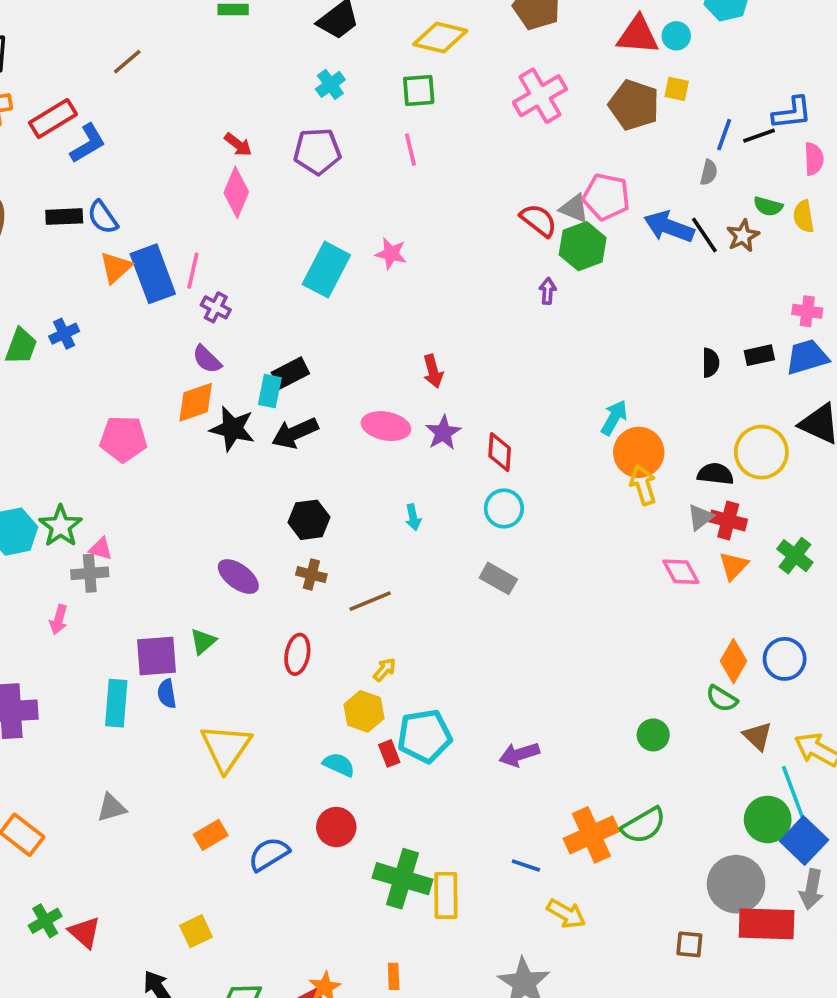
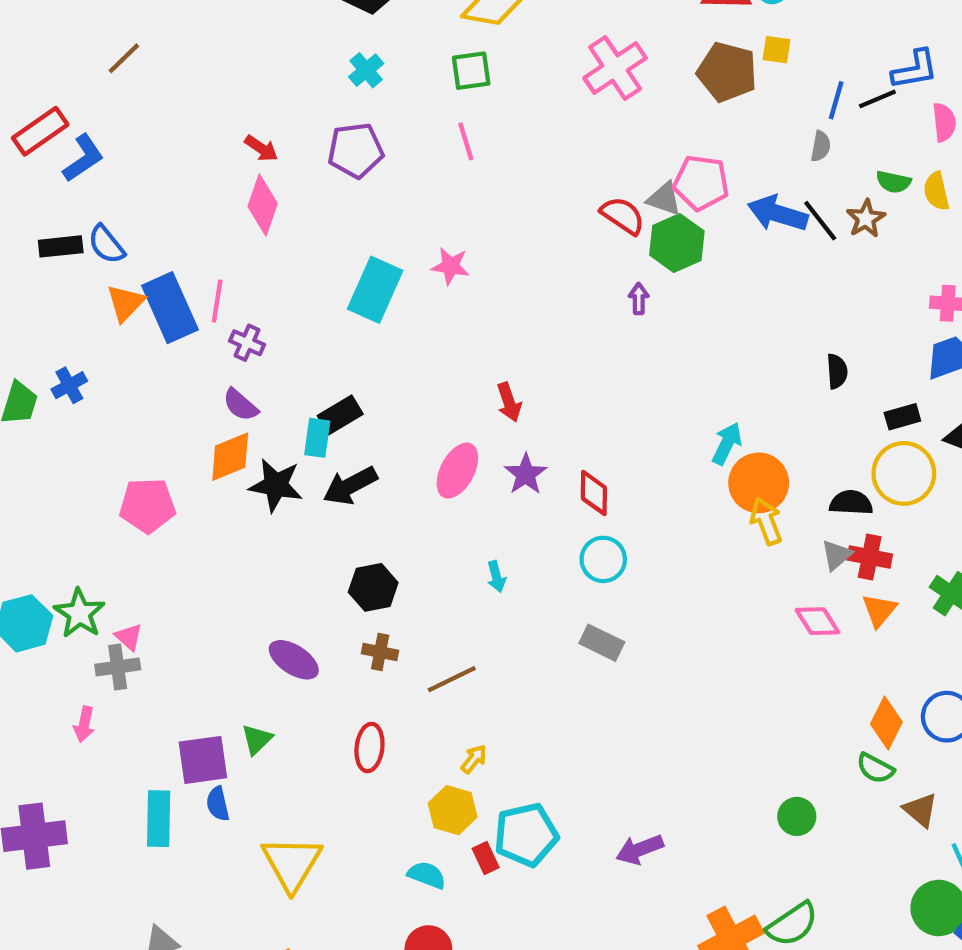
black rectangle: (759, 355) -> (902, 417), moved
pink ellipse: (386, 426) -> (457, 471), turned -69
pink triangle: (101, 549) -> (129, 637), turned 30

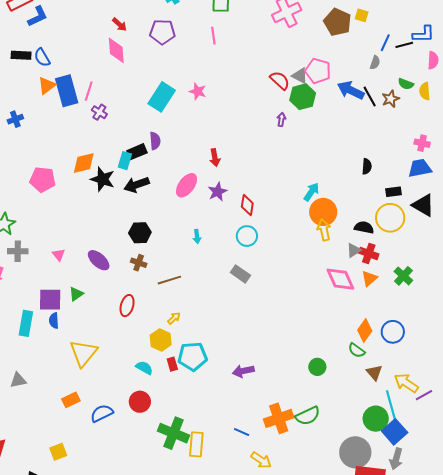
pink diamond: (263, 205) -> (116, 50), turned -32
purple semicircle: (240, 405) -> (155, 141), moved, turned -144
pink diamond: (817, 621) -> (340, 279), size x1.4
pink triangle: (129, 637) -> (59, 255), moved

